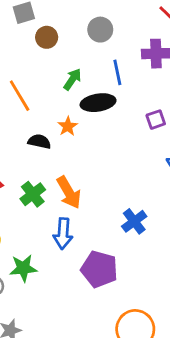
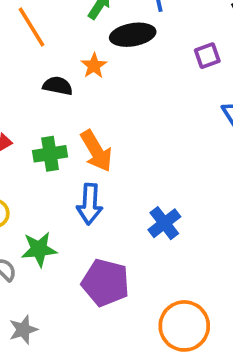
green cross: (33, 194) -> (50, 154), turned 30
blue cross: (134, 221) -> (164, 223), moved
purple pentagon: (99, 269) -> (105, 283), moved

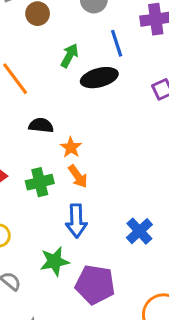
orange star: (94, 66) -> (71, 147), moved
orange arrow: (96, 151) -> (78, 176), size x0.7
green star: (39, 249) -> (55, 261), moved

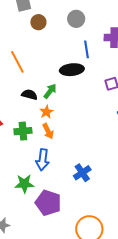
green arrow: (70, 56) -> (50, 91), moved

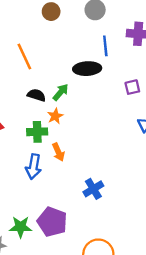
green cross: (23, 131) -> (37, 132), moved
orange arrow: (48, 131) -> (58, 152), moved
blue arrow: (43, 160) -> (33, 167), moved
green star: (24, 184) -> (21, 227), moved

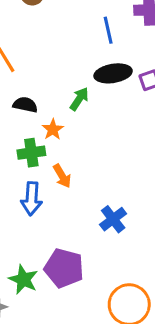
black ellipse: (87, 69) -> (113, 73), moved
green arrow: (61, 92) -> (79, 99), moved
green star: (21, 227) -> (23, 279), turned 30

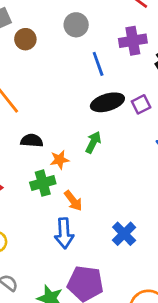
green arrow: (79, 99) -> (93, 142), moved
orange star: (53, 129) -> (59, 160), turned 30
blue arrow: (32, 199) -> (64, 233), moved

